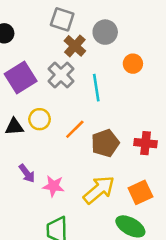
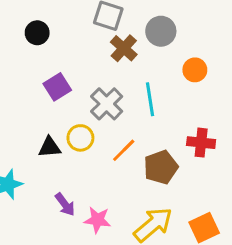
gray cross: (61, 75) -> (107, 104), moved
purple square: (21, 78) -> (57, 87), size x0.7
red cross: (146, 143) -> (201, 143), moved

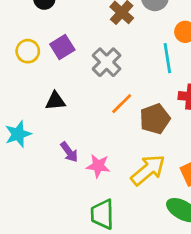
cyan line: (150, 99) -> (167, 58), moved
yellow circle: (80, 138) -> (28, 51), moved

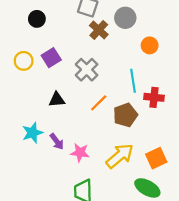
cyan line: (167, 58) -> (133, 81), moved
black triangle: (55, 101) -> (57, 100), moved
cyan star: (18, 134) -> (32, 133), moved

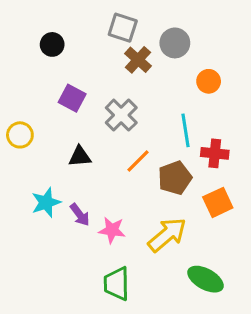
purple square: (51, 58) -> (72, 98), turned -30
yellow circle: (24, 61) -> (20, 135), moved
orange square: (156, 158) -> (218, 202), moved

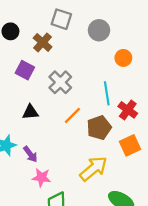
brown cross: (138, 60) -> (43, 42), moved
red cross: (215, 153) -> (128, 110), turned 30
pink star: (112, 230) -> (41, 177), moved

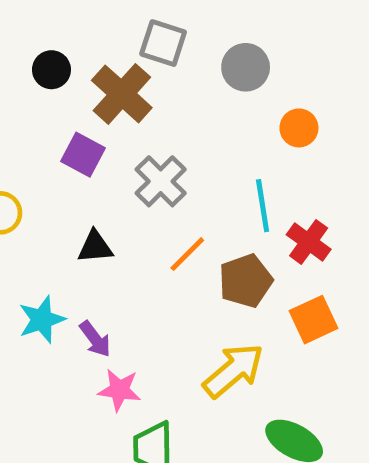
brown cross: (43, 42) -> (122, 94), size x1.4

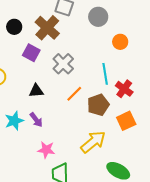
black circle: (51, 70) -> (14, 27), moved
purple arrow: (95, 339) -> (36, 120), moved

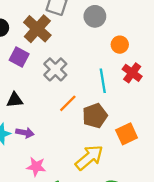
red cross: (124, 89) -> (132, 73), moved
black triangle: (36, 91) -> (15, 100), moved
purple arrow: (36, 120) -> (25, 133), turned -42

